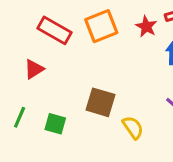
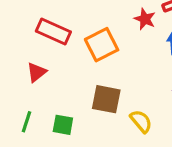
orange square: (101, 26) -> (102, 45), moved

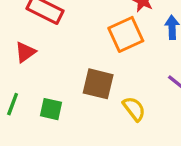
orange square: (102, 45) -> (126, 34), moved

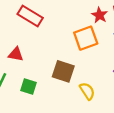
red triangle: (25, 52) -> (16, 54), moved, turned 42

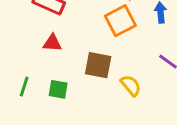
red triangle: (16, 54) -> (52, 43), moved

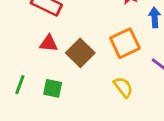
orange square: (120, 21) -> (125, 43), moved
brown square: (98, 65) -> (80, 53), moved, turned 32

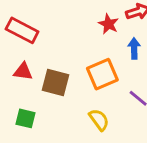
brown square: (80, 53) -> (56, 82), turned -32

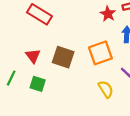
red triangle: (23, 71) -> (33, 56), moved, turned 42
yellow semicircle: (99, 120) -> (106, 89), moved

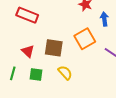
yellow semicircle: (106, 89) -> (65, 73), moved

